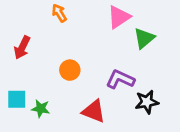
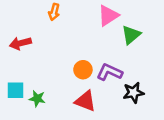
orange arrow: (59, 13) -> (54, 12), turned -133
red arrow: (22, 48) -> (20, 43), turned 50
orange circle: (70, 70) -> (83, 70), moved

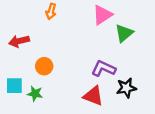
orange circle: (83, 70) -> (44, 66), moved
red triangle: (85, 101) -> (93, 96), moved

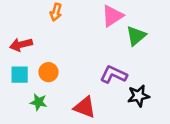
cyan square: (14, 86) -> (20, 75), moved
red triangle: (93, 96) -> (85, 107), moved

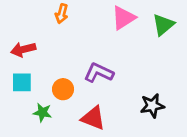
green triangle: (136, 36) -> (163, 25), moved
orange circle: (48, 72) -> (63, 89), moved
purple L-shape: (114, 75) -> (99, 73), moved

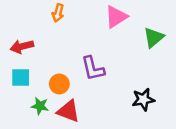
green triangle: (163, 25) -> (154, 37), moved
purple L-shape: (99, 73) -> (93, 68), turned -128
red triangle: (93, 118) -> (68, 111), moved

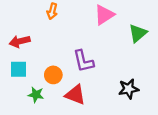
red triangle: (68, 111) -> (75, 95), moved

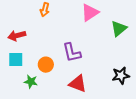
black star: (129, 89) -> (121, 76), moved
red triangle: (75, 95) -> (78, 84), moved

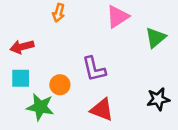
green star: (31, 82) -> (40, 107), size x1.5

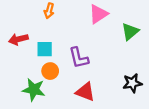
cyan square: (21, 78) -> (45, 49), moved

